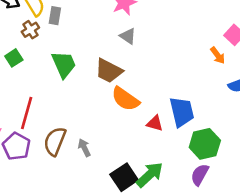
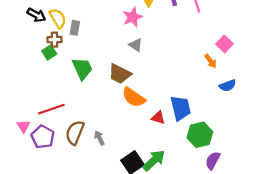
brown cross: (30, 30) -> (55, 40), turned 32
green square: (14, 58) -> (49, 52), moved
red line: (27, 113) -> (51, 109), turned 55
purple semicircle: (200, 175) -> (213, 160), moved

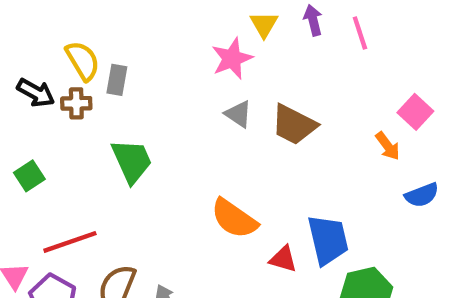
black arrow: (36, 15) -> (36, 93), moved
green square: (49, 52) -> (29, 176), moved
brown trapezoid: (120, 74) -> (294, 125), moved

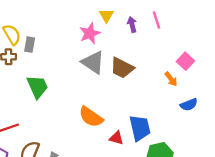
purple arrow: (313, 20) -> (132, 24), moved
gray triangle: (238, 114) -> (93, 62), size x1.6

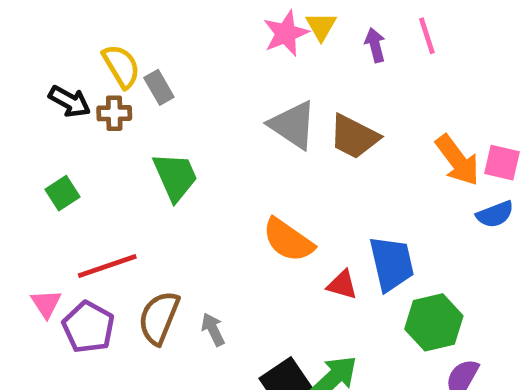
pink star: (90, 33) -> (286, 33), moved
gray rectangle: (30, 45) -> (159, 87), turned -40
pink square: (185, 61) -> (502, 163), moved, turned -30
orange arrow: (171, 79) -> (457, 160), size x1.6

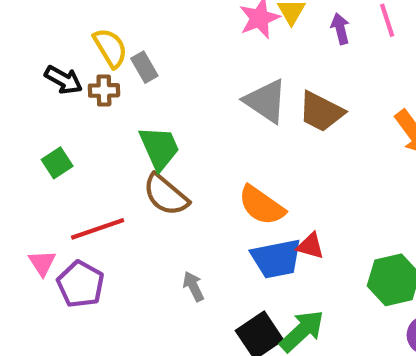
blue trapezoid: (392, 264) -> (276, 259), moved, turned 92
brown semicircle: (159, 318) -> (166, 195), moved, turned -72

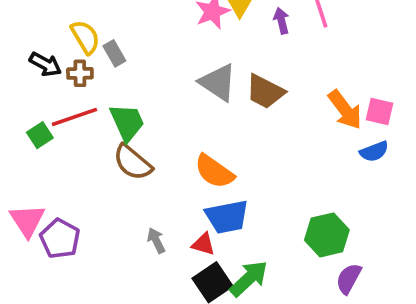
red line: (98, 229) -> (74, 117), moved
red triangle: (310, 246) -> (203, 244), moved
pink triangle: (42, 263) -> (27, 220), size x1.5

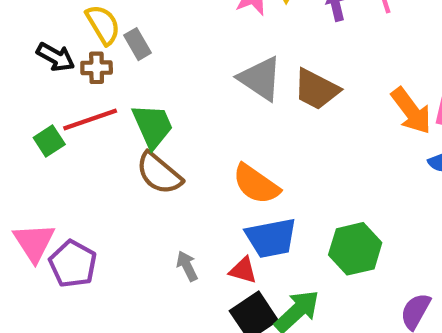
green hexagon: (327, 235) -> (355, 249), moved

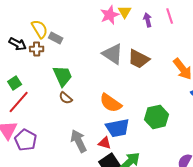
gray rectangle: (137, 44) -> (56, 38), turned -32
red line: (90, 119) -> (19, 102), moved, turned -30
brown semicircle: (159, 173) -> (66, 98), size x0.6
green hexagon: (355, 249) -> (157, 117), moved
gray arrow: (187, 266) -> (79, 141), size x1.6

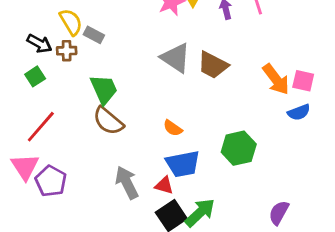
green square: (15, 83) -> (35, 76), moved
brown semicircle: (66, 98) -> (108, 121), size x1.6
orange semicircle: (111, 103) -> (173, 128), size x0.6

